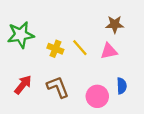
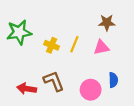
yellow line: (80, 48) -> (74, 44), turned 63
red arrow: (23, 85) -> (27, 89), moved, turned -120

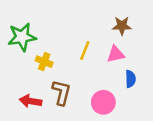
yellow cross: (52, 45) -> (44, 62), moved
blue semicircle: (113, 80) -> (130, 79), moved
brown L-shape: (54, 81) -> (61, 92), turned 35

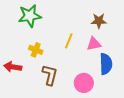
green star: (22, 37) -> (30, 16), moved
blue semicircle: (130, 79) -> (106, 64), size x1.5
red arrow: (31, 101) -> (13, 67), moved

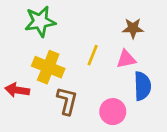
yellow cross: (36, 50) -> (48, 67), size x1.6

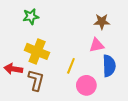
green star: (40, 21) -> (31, 16), size x0.7
yellow line: (93, 55) -> (71, 66), moved
brown L-shape: (67, 101) -> (36, 80), moved

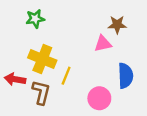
pink triangle: (97, 45) -> (103, 44), moved
yellow line: (71, 66) -> (66, 76), moved

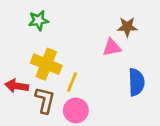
pink circle: (99, 98) -> (76, 110), moved

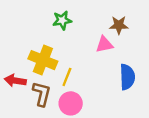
green star: (39, 20) -> (62, 20), moved

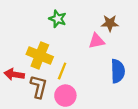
green star: (62, 20) -> (58, 19), turned 30

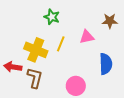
brown star: (110, 23) -> (110, 21), moved
yellow line: (62, 71) -> (61, 44), moved
pink circle: (65, 96) -> (76, 86), moved

